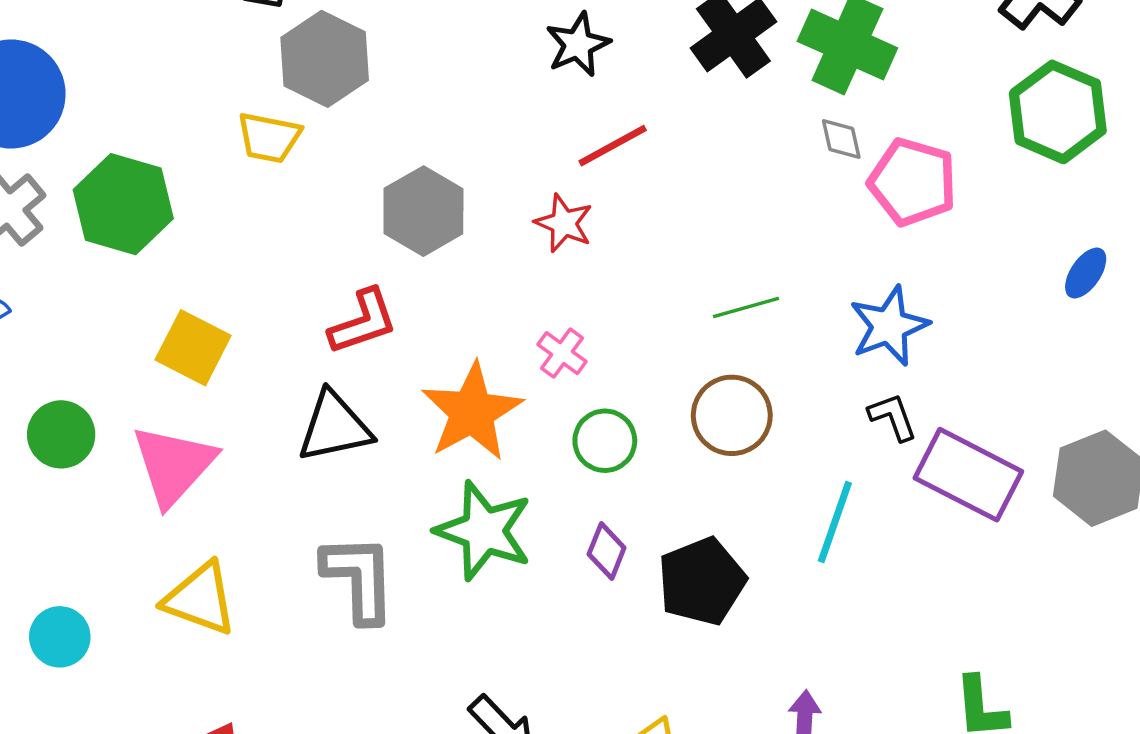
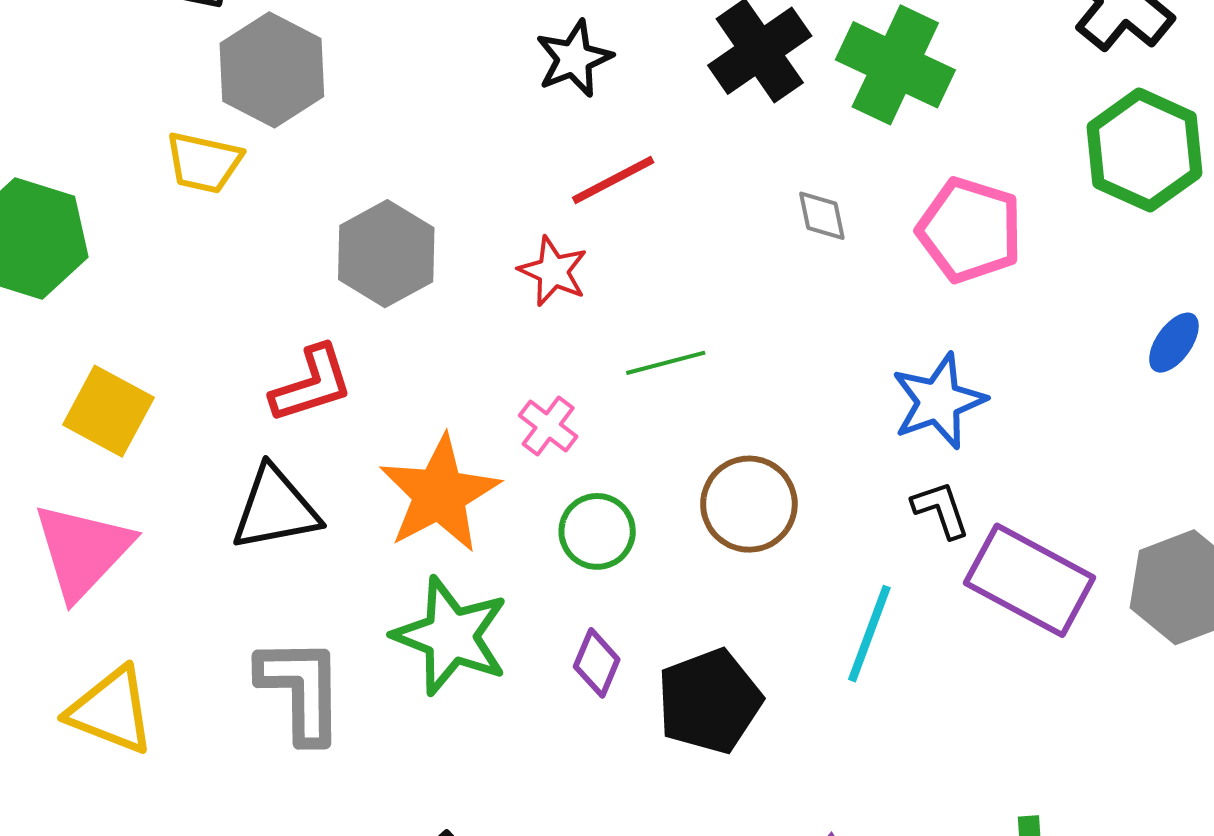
gray diamond: (841, 139) -> (822, 216), moved
green line: (746, 307) -> (666, 363), moved

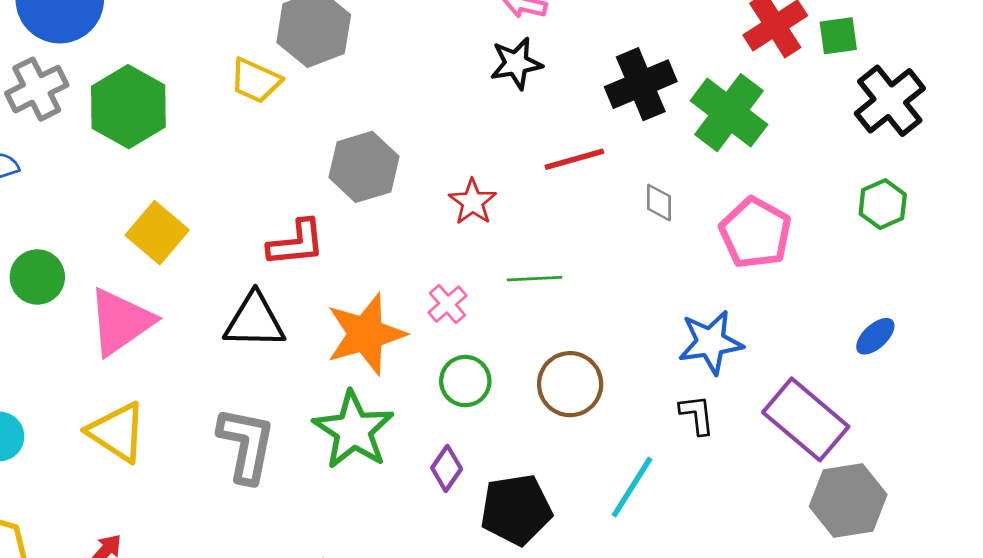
green hexagon: (1144, 150) -> (883, 204), size x0.6
red line: (613, 180) -> (574, 159), moved
purple rectangle: (1030, 580) -> (806, 419), moved

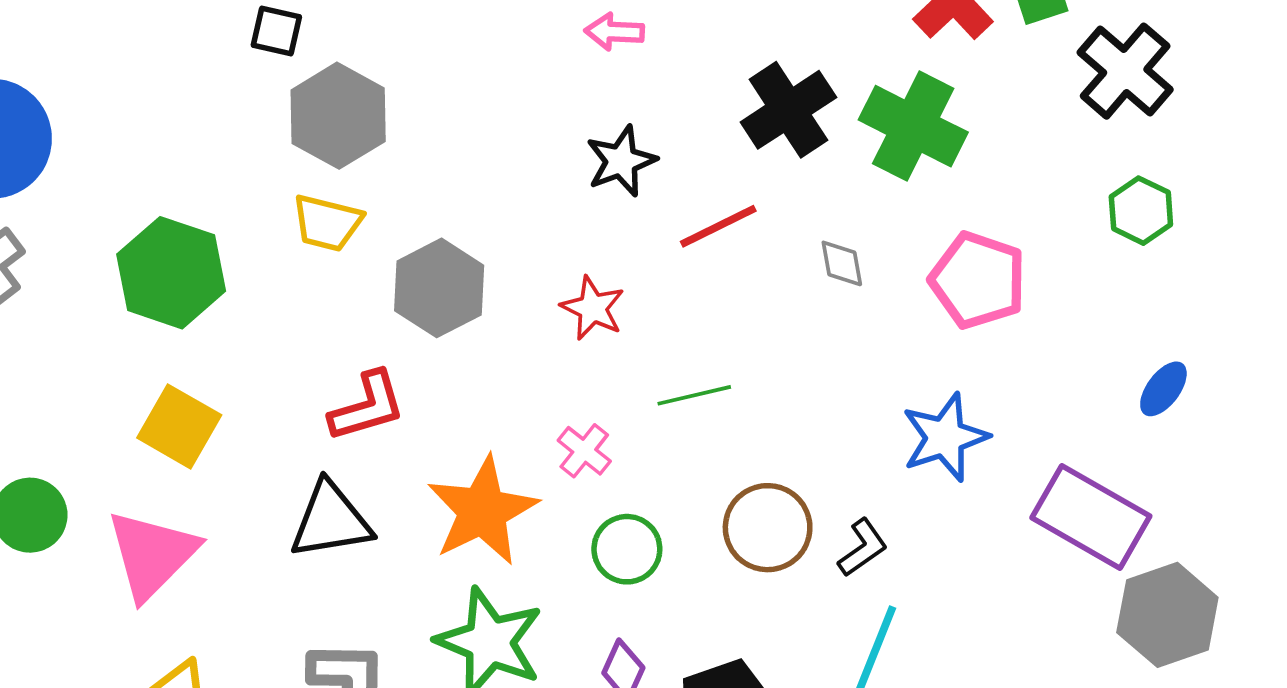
black star: (516, 63) -> (621, 161), moved
yellow trapezoid: (256, 81) -> (327, 223), moved
green hexagon: (128, 107) -> (171, 273), moved
black L-shape: (697, 415) -> (863, 548), moved, turned 72

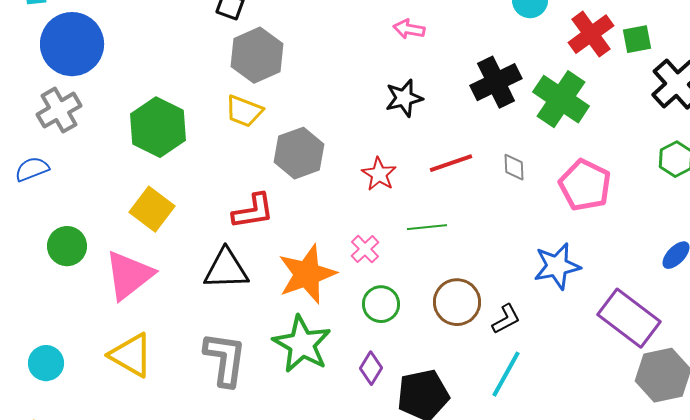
red line: (718, 226) -> (451, 163), moved

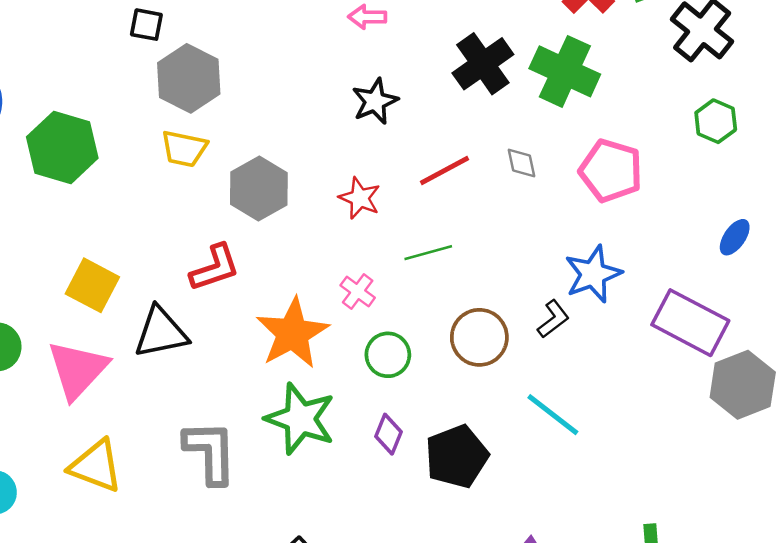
green hexagon: (158, 127) -> (62, 148), moved
black triangle: (226, 269) -> (161, 332), moved
black L-shape: (506, 319) -> (553, 319), moved
cyan line: (506, 374) -> (553, 415), turned -72

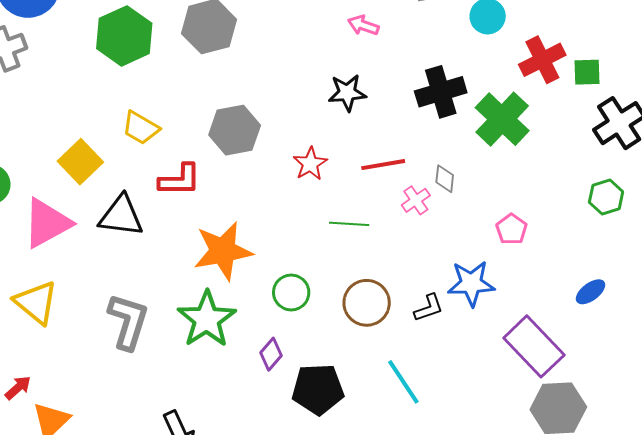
green hexagon: (62, 148) -> (124, 36), moved
yellow trapezoid: (184, 149) -> (141, 128), moved
pink pentagon: (611, 171) -> (512, 229), moved, size x0.6
pink cross: (358, 291) -> (416, 200), moved

